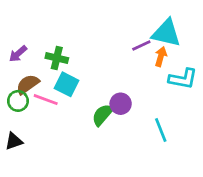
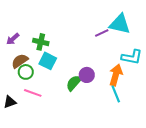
orange arrow: (161, 57) -> (116, 75), moved, size x1.5
pink line: (46, 100) -> (33, 93), moved
green circle: (18, 101) -> (26, 72), moved

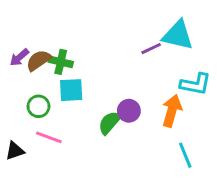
brown semicircle: (20, 61) -> (39, 60), moved
cyan square: (48, 61) -> (71, 90), turned -30
cyan line: (116, 94) -> (185, 155), moved

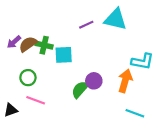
cyan triangle: (178, 35) -> (115, 19), moved
purple line: (151, 49) -> (86, 25), moved
cyan square: (71, 90) -> (64, 55), moved
cyan line: (185, 155) -> (135, 113), turned -48

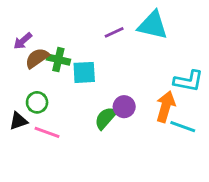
purple arrow: (14, 42) -> (23, 41), moved
black triangle: (11, 110) -> (18, 121), moved
cyan line: (135, 113) -> (183, 127), moved

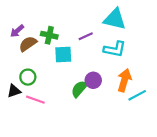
purple line: (114, 32) -> (86, 36), moved
green cross: (58, 60) -> (49, 35), moved
cyan L-shape: (188, 81) -> (115, 49), moved
cyan line: (183, 127) -> (137, 95), turned -48

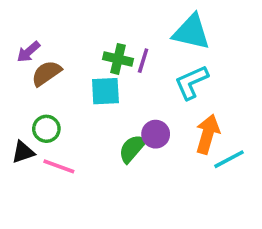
green cross: (49, 35) -> (118, 59), moved
purple line: (86, 36) -> (143, 61), turned -48
cyan L-shape: (115, 49) -> (191, 82), turned 145

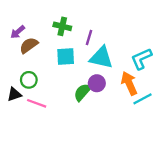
cyan triangle: (191, 32) -> (101, 58), moved
green cross: (118, 59) -> (62, 26), moved
cyan L-shape: (191, 82) -> (141, 59), moved
orange arrow: (208, 134) -> (129, 83), turned -40

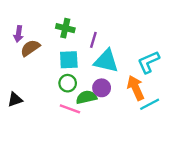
purple arrow: (18, 32) -> (18, 34), turned -40
green circle: (29, 80) -> (68, 83), moved
green semicircle: (82, 92) -> (86, 97), turned 36
pink line: (37, 103) -> (70, 109), moved

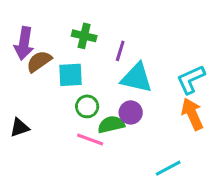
purple arrow: (18, 34) -> (24, 43), size x1.5
cyan square: (69, 60) -> (71, 75), moved
orange arrow: (136, 88) -> (192, 114), moved
cyan line: (150, 104) -> (168, 168), moved

